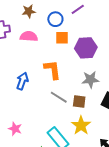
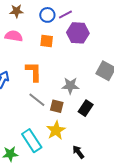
blue circle: (55, 19) -> (47, 15), moved
purple hexagon: (86, 48) -> (78, 33), moved

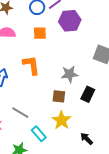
gray line: (37, 100) -> (20, 113), moved
cyan rectangle: (32, 141) -> (39, 134), size x0.7

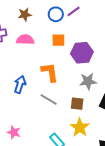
purple hexagon: (70, 21) -> (82, 53), moved
gray line: (20, 113) -> (49, 99), moved

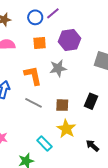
purple hexagon: (82, 53) -> (69, 40), moved
gray star: (88, 81) -> (58, 68), moved

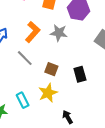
orange L-shape: (33, 76) -> (33, 32), turned 35
black rectangle: (91, 101) -> (80, 74), turned -56

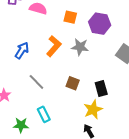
gray line: (25, 58) -> (36, 82), moved
yellow star: (48, 93) -> (93, 109), moved

